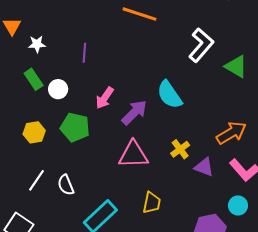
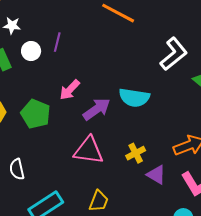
white circle: (58, 89) -> (31, 51), moved
cyan semicircle: (169, 95) -> (134, 98), turned -56

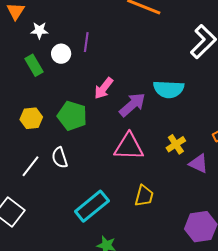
white semicircle: (17, 169) -> (60, 158), moved

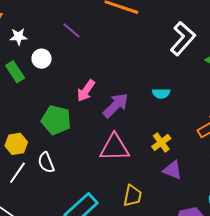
purple line: (86, 42) -> (71, 30), moved, turned -54
cyan semicircle: (169, 89) -> (161, 93), moved, size x0.6
yellow hexagon: (31, 118) -> (16, 144), moved
purple triangle: (199, 164) -> (172, 170), moved

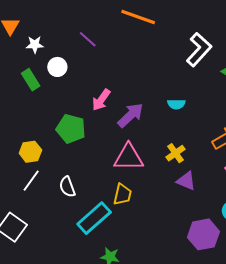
white semicircle: (46, 163) -> (67, 187), moved
yellow trapezoid: (133, 196) -> (122, 194), moved

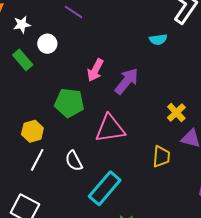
cyan semicircle: (176, 104) -> (158, 39), moved
pink triangle: (129, 157) -> (110, 129), moved
yellow trapezoid: (122, 194) -> (161, 157), moved

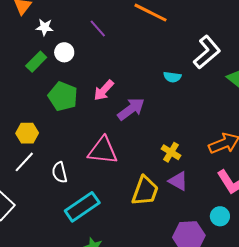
green rectangle: (23, 60) -> (36, 62), turned 70
green pentagon: (69, 103) -> (63, 96), moved
yellow cross: (176, 113) -> (171, 152), turned -30
yellow trapezoid: (161, 157) -> (145, 191), size x1.4

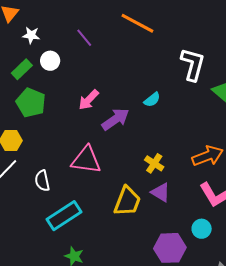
white L-shape: (207, 52) -> (193, 64), turned -36
cyan semicircle: (172, 77) -> (152, 100), moved, turned -48
green pentagon: (63, 96) -> (31, 103), moved

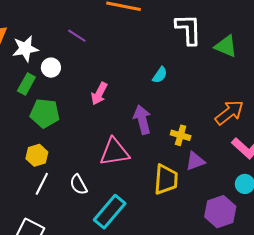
white star: (31, 35) -> (25, 49), size x1.5
purple arrow: (115, 119) -> (142, 120), moved, turned -52
purple triangle: (161, 192) -> (195, 161), turned -35

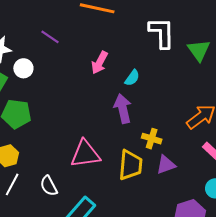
green triangle: (226, 46) -> (199, 50), turned 30
pink arrow: (99, 94) -> (99, 63), moved
purple arrow: (142, 120) -> (123, 109), moved
yellow trapezoid: (166, 179) -> (131, 165), moved

